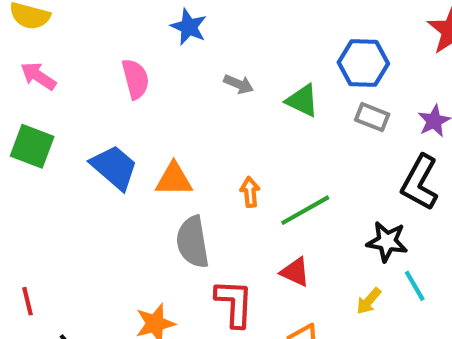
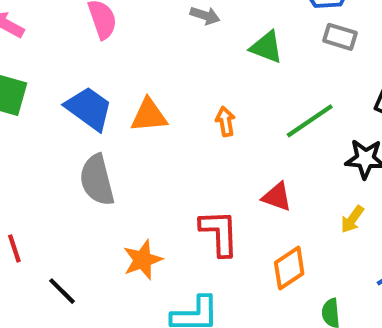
green triangle: (302, 100) -> (266, 47), moved
green line: (305, 210) -> (310, 121), moved
gray semicircle: (193, 242) -> (97, 180), moved

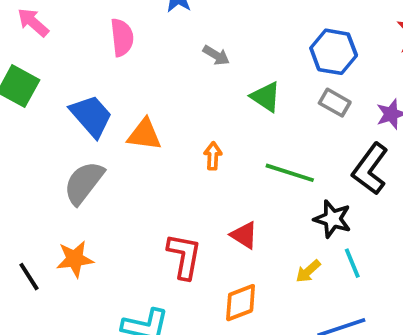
green line: (310, 121) -> (290, 173), turned 39
gray semicircle: (97, 180) -> (84, 183), turned 39
orange star: (143, 260) -> (75, 259), moved

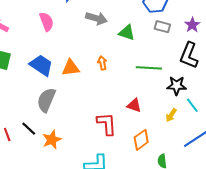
gray arrow: (216, 55) -> (96, 18), size x1.5
orange arrow: (213, 156) -> (102, 63), moved
black line: (29, 277) -> (29, 129), moved

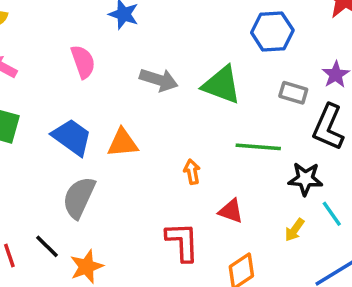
gray arrow: (96, 18) -> (159, 80), moved
gray rectangle: (162, 27) -> (293, 93), moved
green triangle: (127, 33) -> (222, 85), size x1.4
orange arrow: (102, 63) -> (192, 172), moved

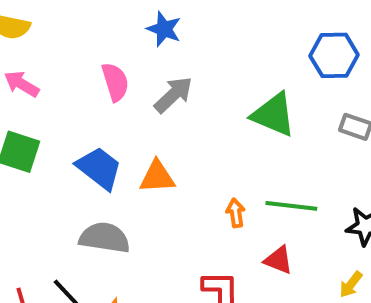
gray arrow: (159, 80) -> (173, 95), moved, turned -63
green line: (258, 147) -> (291, 206), moved
gray semicircle: (79, 198) -> (105, 238), turned 72

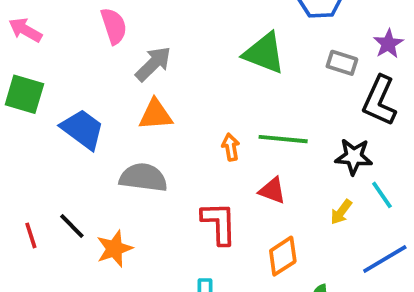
gray arrow: (173, 95) -> (153, 64), moved
blue trapezoid: (99, 168) -> (83, 129), moved
gray semicircle: (105, 238) -> (143, 178), moved

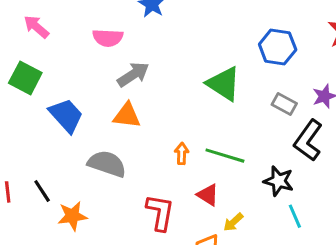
pink semicircle: (114, 26) -> (108, 38), turned 100
yellow arrow: (341, 212) -> (233, 222), moved

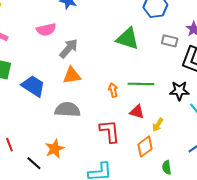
black line: (42, 191) -> (34, 163), moved

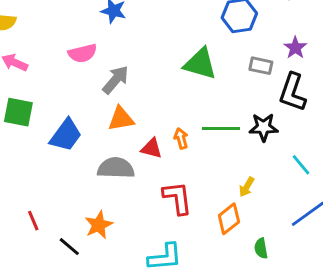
blue trapezoid: (33, 86) -> (66, 135), turned 95
black star: (179, 91) -> (263, 127), moved
red triangle: (137, 112) -> (152, 148), moved

